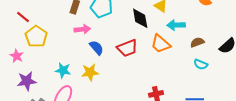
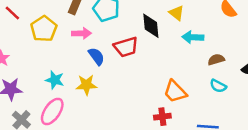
yellow pentagon: (36, 36) -> (44, 29), moved
orange trapezoid: (161, 44) -> (175, 92), moved
red trapezoid: (127, 48) -> (126, 47), moved

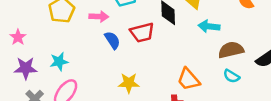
brown semicircle: (216, 60) -> (231, 50), size x1.5
cyan star: (55, 80) -> (59, 62), moved, turned -30
yellow star: (86, 85) -> (129, 83), moved

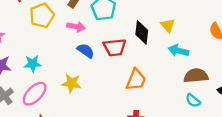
blue semicircle: (112, 40) -> (86, 51), turned -30
orange trapezoid: (188, 79) -> (136, 80), moved, turned -125
yellow star: (129, 83) -> (71, 83), moved

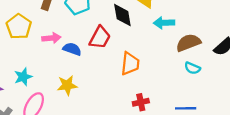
pink arrow: (76, 27) -> (51, 38), moved
red trapezoid: (115, 47) -> (100, 38), turned -40

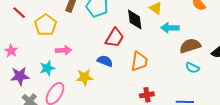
pink arrow: (51, 38) -> (63, 50), moved
blue semicircle: (72, 49) -> (105, 61), moved

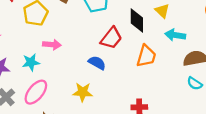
orange trapezoid: (139, 61) -> (146, 56), moved
yellow star: (85, 77) -> (83, 92), moved

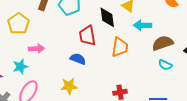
red trapezoid: (111, 38) -> (87, 36), turned 140

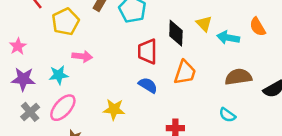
cyan arrow: (142, 25) -> (228, 38), moved
blue semicircle: (78, 59) -> (148, 85), moved
cyan semicircle: (165, 65) -> (227, 115), moved

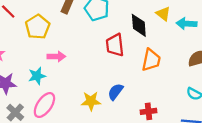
blue semicircle: (148, 85) -> (115, 92), moved, turned -78

